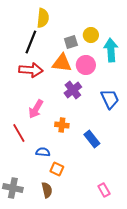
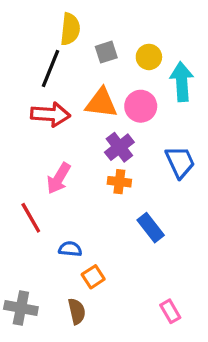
gray square: (71, 42) -> (106, 52), moved
orange cross: (62, 125) -> (119, 182), moved
orange square: (57, 169) -> (93, 277), turned 32

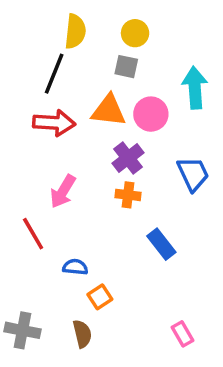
gray square: (106, 52) -> (126, 67), moved, turned 30
yellow circle: (149, 57) -> (135, 33), moved

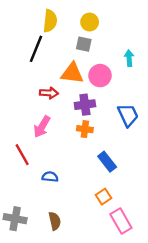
cyan arrow: (195, 88) -> (129, 58), size x0.6
red arrow: (54, 123) -> (49, 93), moved, size x0.7
purple cross: (128, 158) -> (85, 105), turned 30
orange square: (100, 297) -> (104, 197), moved
pink rectangle: (183, 334) -> (121, 221), size x1.5

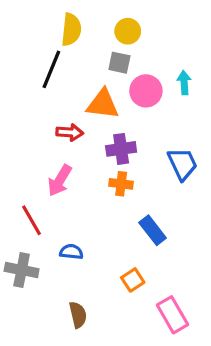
pink circle: (100, 76) -> (146, 91), moved
orange square: (104, 197) -> (133, 280), moved
gray cross: (15, 219) -> (22, 270), moved

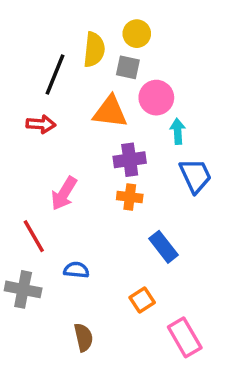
yellow semicircle: (71, 30) -> (94, 50), moved
cyan arrow: (184, 83) -> (178, 131), moved
red arrow: (70, 132) -> (41, 124), moved

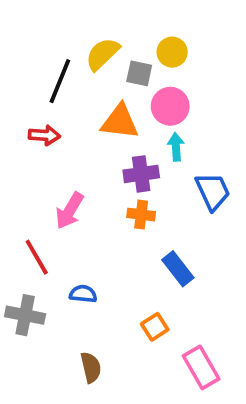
yellow circle: (137, 34) -> (172, 52), moved
yellow semicircle: (94, 50) -> (102, 54), turned -140
cyan arrow: (178, 131) -> (176, 147), moved

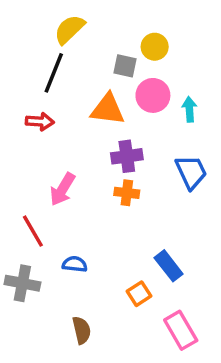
yellow semicircle: (102, 54) -> (69, 29), moved
cyan arrow: (176, 147) -> (189, 109), moved
blue rectangle: (178, 269) -> (169, 266), moved

